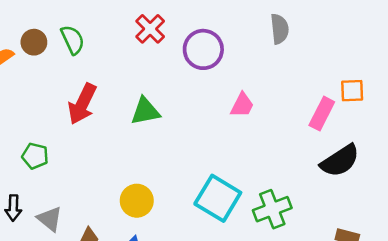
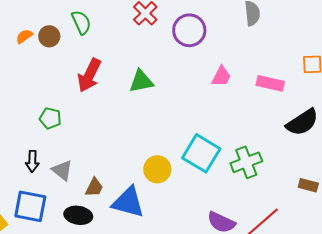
brown circle: (34, 42) -> (49, 36), moved
pink rectangle: (322, 114) -> (270, 83), moved, turned 76
yellow circle: (137, 201) -> (157, 169), moved

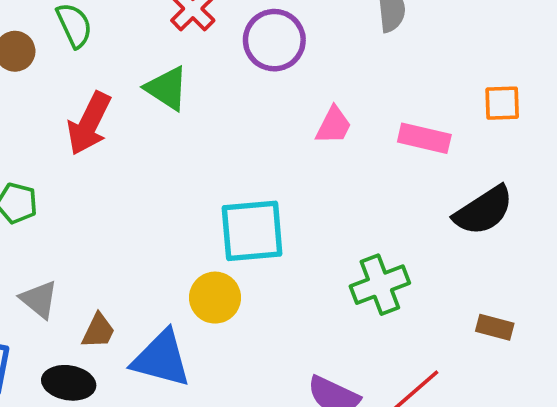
green triangle: (141, 81) -> (167, 88), moved, turned 44
cyan square: (201, 153) -> (252, 231), moved, turned -36

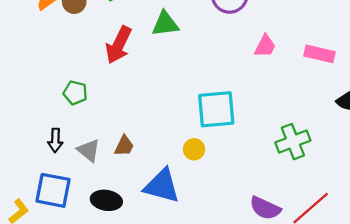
green triangle: (167, 88) -> (165, 24), turned -40
yellow circle: (215, 298) -> (194, 149), size x0.7
brown trapezoid: (98, 331) -> (124, 146), moved

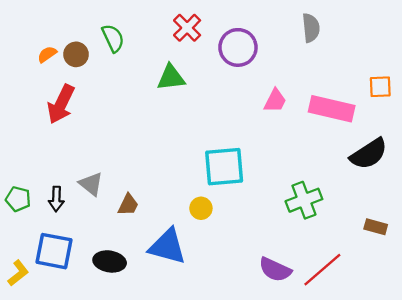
red arrow: (119, 45) -> (61, 104), moved
pink rectangle: (320, 54) -> (332, 109), size x1.4
green pentagon: (75, 93) -> (18, 199), moved
gray triangle: (89, 150) -> (91, 184), moved

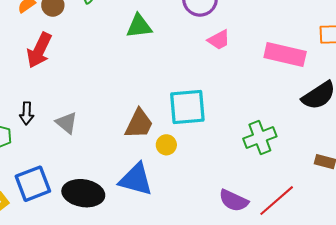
pink trapezoid: (275, 101) -> (219, 40), moved, turned 35
black arrow: (56, 199) -> (27, 113), moved
brown trapezoid: (128, 205) -> (139, 124), moved, size x1.5
blue square: (54, 251) -> (33, 184), turned -32
black ellipse: (110, 261) -> (83, 193), size x1.4

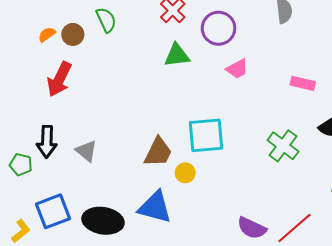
green triangle: (139, 26) -> (177, 55), moved
pink rectangle: (285, 54) -> (303, 83), size x0.6
black arrow: (27, 113) -> (47, 142), size x1.4
green cross: (260, 137) -> (283, 146), moved, turned -32

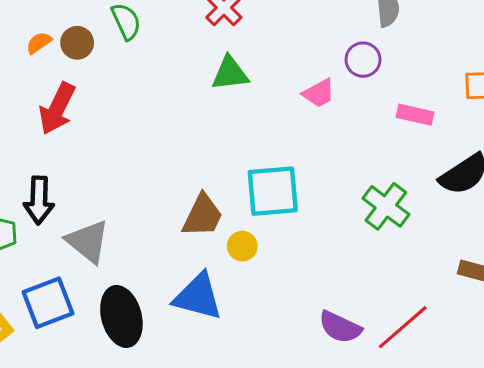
purple circle: (219, 28) -> (363, 60), moved, size x0.7
gray triangle: (86, 151) -> (88, 242), moved, size x1.4
black ellipse: (103, 221) -> (121, 316), turned 66

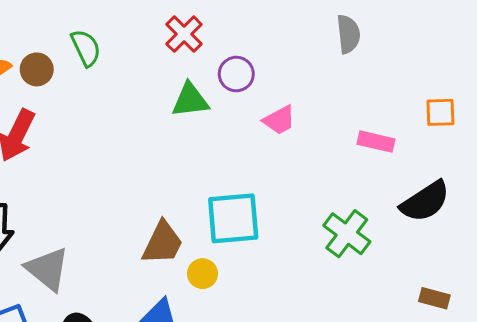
purple circle: (363, 60) -> (236, 74), moved

